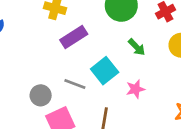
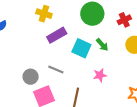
cyan square: (105, 71) -> (81, 48), moved, turned -30

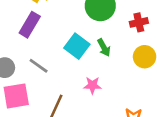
purple rectangle: (57, 35) -> (30, 25), moved, turned -42

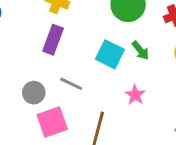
pink star: (92, 85) -> (135, 95), turned -30

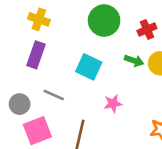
green arrow: (140, 50) -> (134, 61), moved, turned -30
pink star: (135, 95) -> (113, 104), turned 30

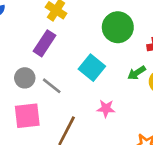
green arrow: (134, 61) -> (137, 73), turned 114
gray circle: (20, 104) -> (25, 78), moved

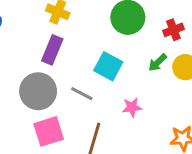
gray circle: (25, 78) -> (38, 91), size x1.6
gray line: (52, 86) -> (82, 94), moved

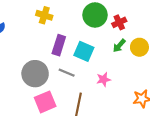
red cross: (173, 30) -> (119, 22), moved
purple rectangle: (52, 50) -> (59, 45), moved

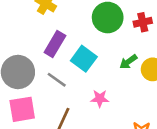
red cross: (119, 22) -> (143, 22), moved

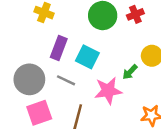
green arrow: (128, 62) -> (130, 72), moved
pink star: (100, 98) -> (108, 91), size x1.6

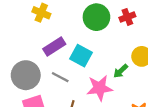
purple rectangle: (59, 48) -> (54, 46), turned 35

